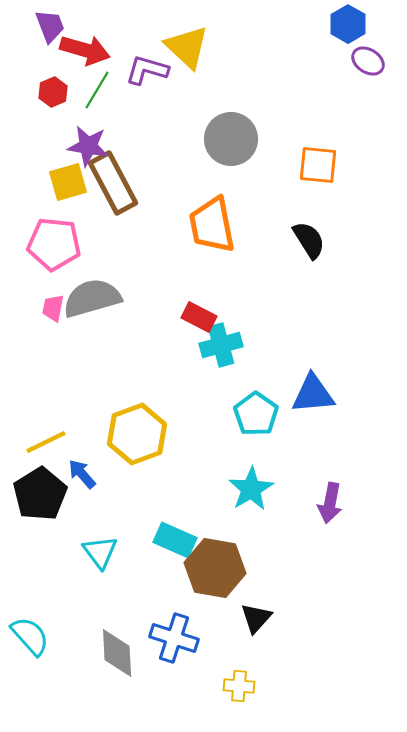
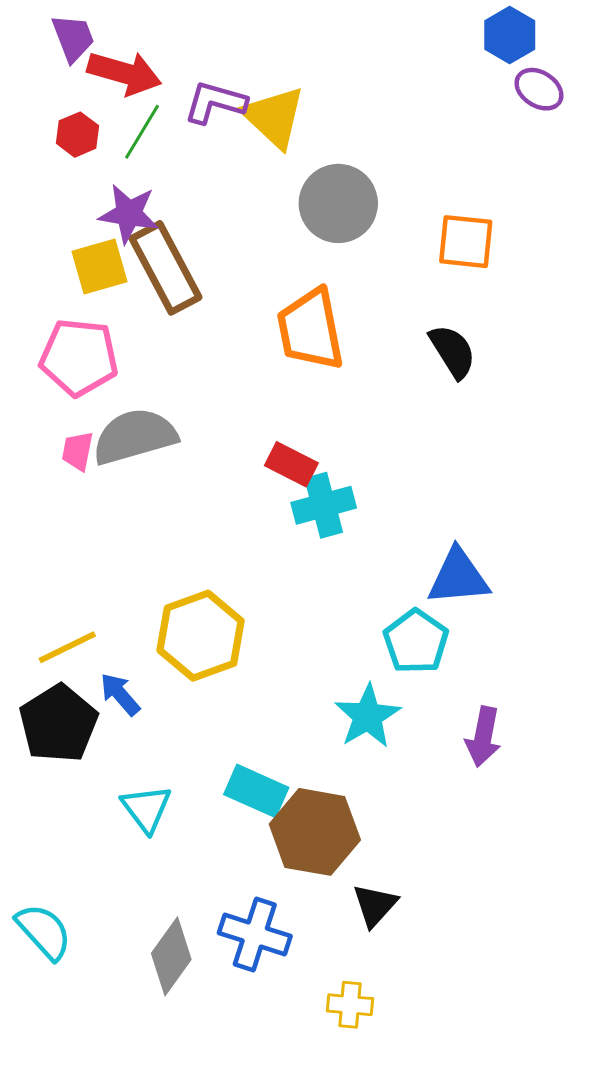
yellow triangle: (187, 47) -> (274, 117), moved
cyan pentagon: (256, 414) -> (416, 641), moved
gray diamond: (117, 653) -> (171, 956), turned 39

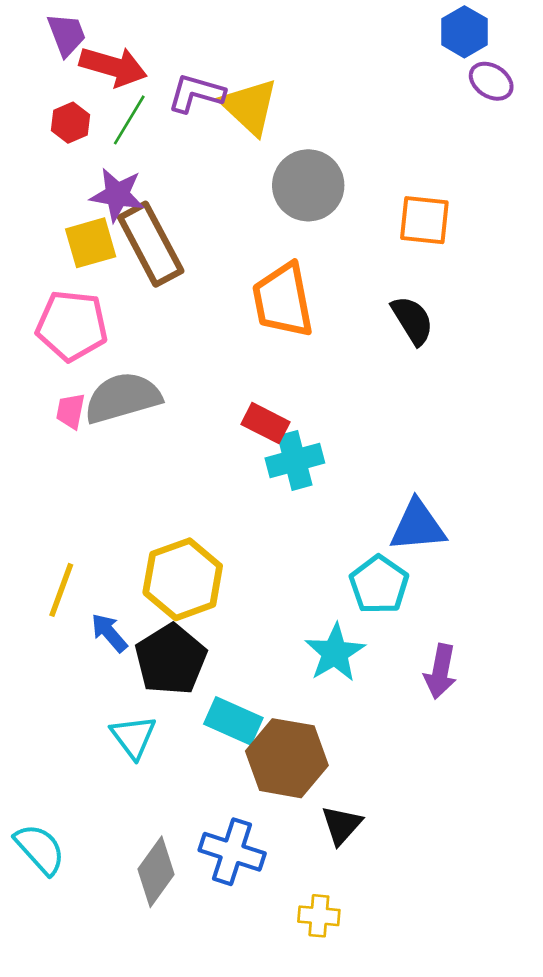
yellow line: (67, 647) -> (61, 590), turned -44
black pentagon: (58, 724) -> (171, 659), moved

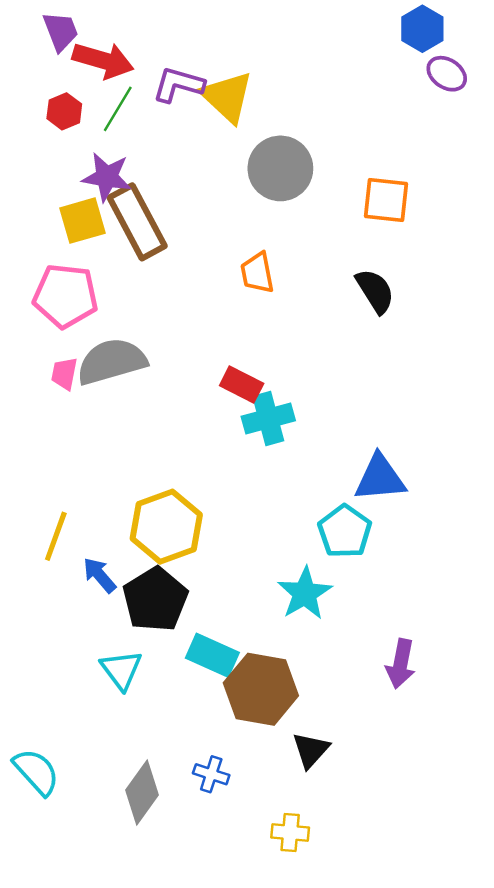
orange trapezoid: (283, 300) -> (257, 273), size x0.6
purple arrow: (440, 671) -> (401, 664), moved
blue cross: (232, 852) -> (211, 774), size x0.6

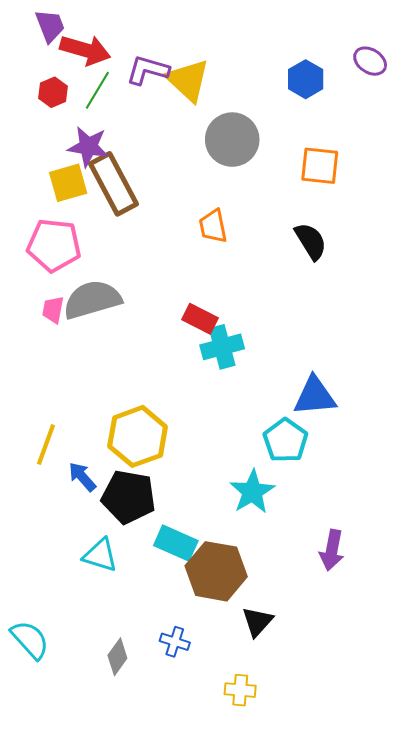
blue hexagon: (422, 29) -> (306, 79), moved
black pentagon: (155, 599) -> (129, 497), turned -30
cyan triangle: (121, 670) -> (100, 555), turned -36
gray diamond: (142, 792) -> (117, 657), size x0.7

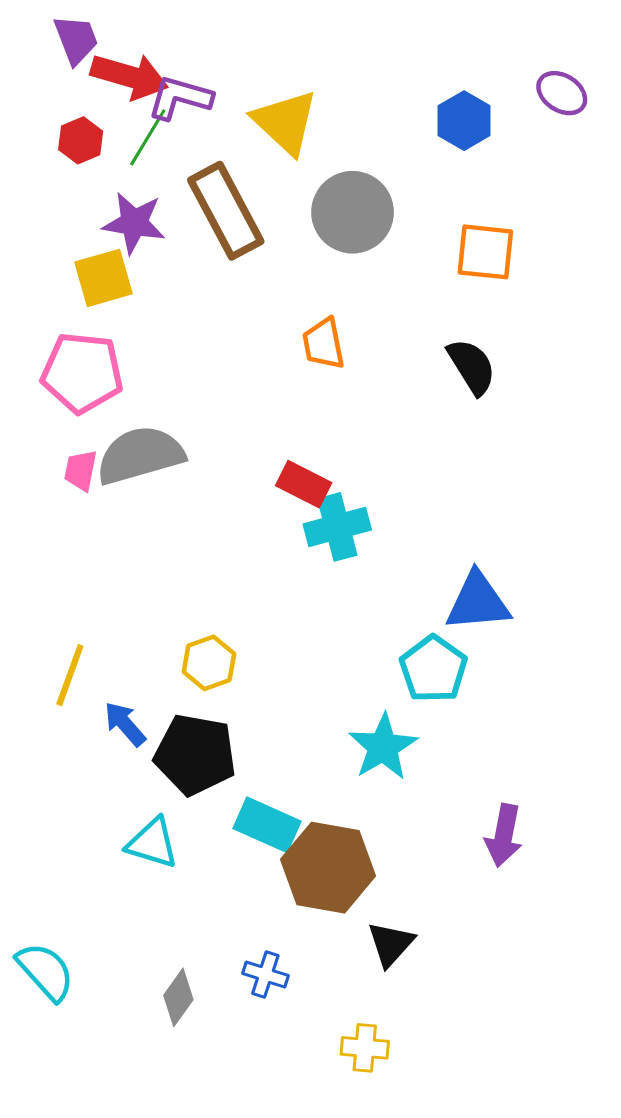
purple L-shape: (148, 70) -> (180, 98), moved
brown rectangle: (113, 184) -> (226, 211), moved
yellow hexagon: (138, 436) -> (209, 663), size x0.6

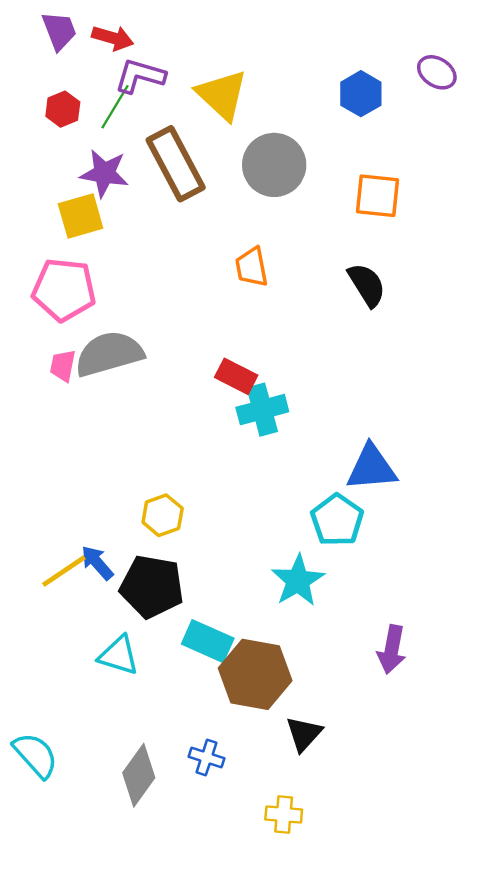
red arrow: (129, 76) -> (113, 38), moved, size x0.7
yellow line: (70, 675) -> (64, 571), moved, turned 36
gray diamond: (178, 997) -> (139, 775), size x1.4

